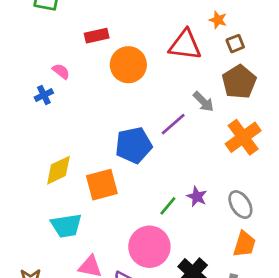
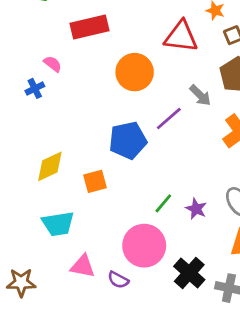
red rectangle: (97, 36) -> (90, 27), size x1.5
orange circle: (128, 65) -> (135, 72), moved
orange square: (102, 185) -> (95, 181), size x0.7
purple star: (197, 197) -> (196, 209), moved

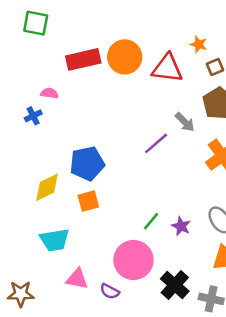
pink semicircle: (53, 64) -> (49, 93), turned -30
orange circle: (135, 72) -> (125, 57), moved
blue pentagon: (128, 140) -> (87, 163), moved

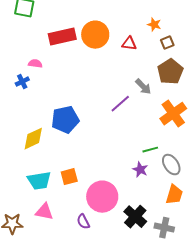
red triangle: (167, 68) -> (129, 44), size x0.6
orange square: (88, 201) -> (69, 177), moved
green line: (151, 221) -> (150, 150), moved, turned 35
pink triangle: (77, 279) -> (44, 212), moved
purple semicircle: (110, 291) -> (83, 222), turned 35

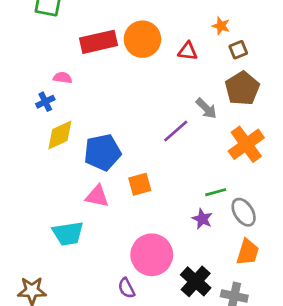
yellow diamond: (33, 139) -> (60, 135), moved
orange square: (69, 177) -> (140, 184), moved
pink triangle: (44, 212) -> (97, 196), moved

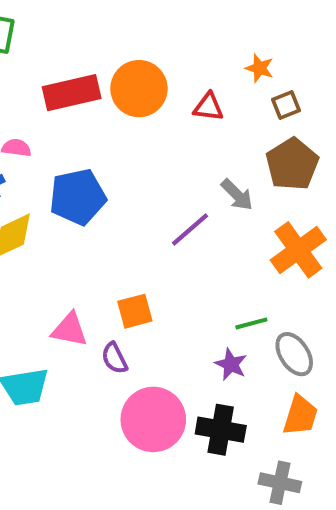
blue pentagon: (102, 152) -> (78, 197), moved
black cross: (196, 281) -> (221, 430), moved, turned -32
purple semicircle: (126, 288) -> (114, 358), moved

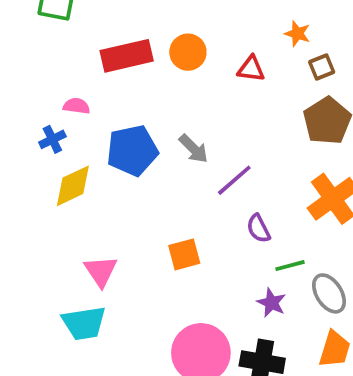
orange circle: (139, 89) -> (188, 52), size x0.7
gray arrow: (237, 195) -> (194, 149), moved
pink triangle: (70, 330) -> (101, 271), moved, turned 45
purple semicircle: (114, 358) -> (258, 228), moved

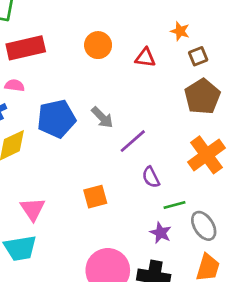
red rectangle: (127, 56) -> (26, 48), moved

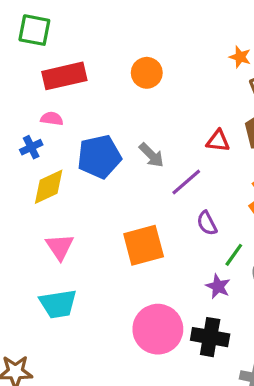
red triangle: (145, 58) -> (218, 141), moved
orange square: (95, 197) -> (144, 245), size x1.5
green line: (175, 205) -> (234, 255), turned -40
pink triangle: (33, 209) -> (60, 247), moved

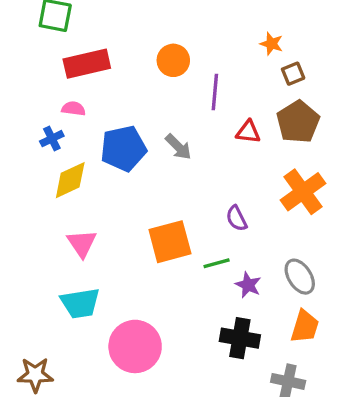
purple line: (186, 182) -> (215, 92), moved, turned -44
green line: (234, 255) -> (217, 263), moved, turned 40
pink circle: (158, 329) -> (135, 346), moved

